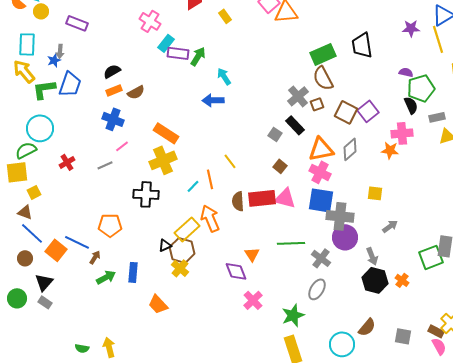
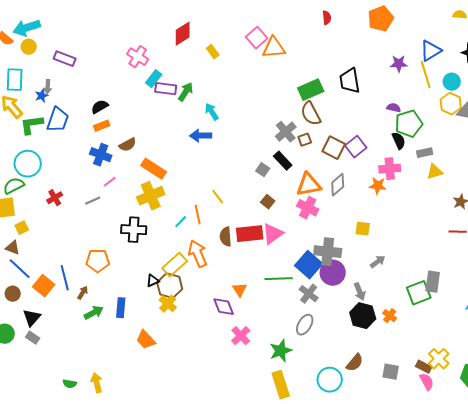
brown semicircle: (136, 92) -> (128, 145), moved
pink triangle: (285, 198) -> (273, 234), turned -50
blue square: (321, 200) -> (309, 265), moved, turned 32
blue line: (77, 242) -> (65, 278), turned 50

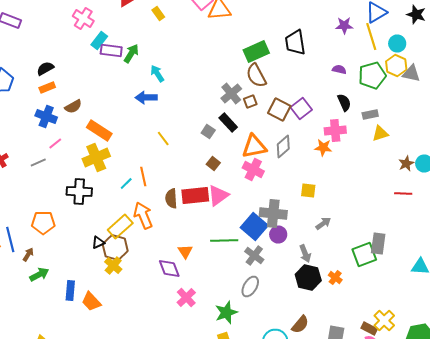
green pentagon: (409, 124) -> (372, 76), moved
yellow line: (218, 197) -> (163, 138), moved
purple circle: (333, 273) -> (278, 234), size x0.7
blue rectangle: (121, 308) -> (70, 290), moved

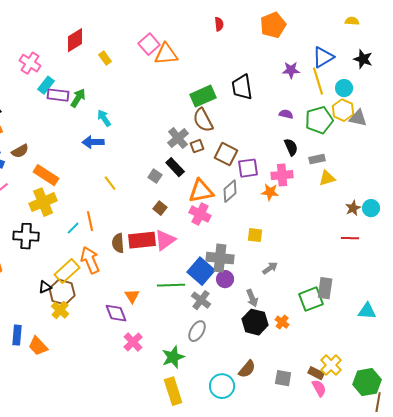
purple square: (301, 108) -> (248, 168), moved, turned 30

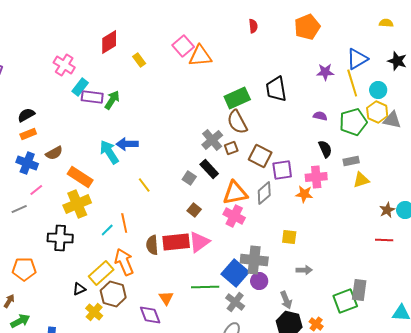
cyan arrow: (104, 118) -> (109, 152), moved, size x1.4
gray arrow: (270, 268) -> (304, 270), turned 35
brown hexagon: (62, 292) -> (113, 294), moved

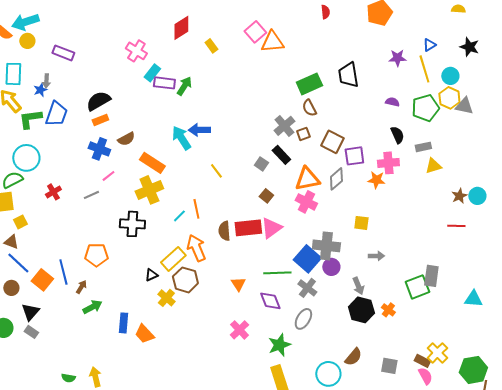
blue triangle: (357, 59) -> (429, 45), size x0.6
black semicircle: (26, 115) -> (98, 101), size x1.4
brown semicircle: (237, 122) -> (309, 108), size x0.7
purple diamond: (150, 315) -> (270, 301), moved

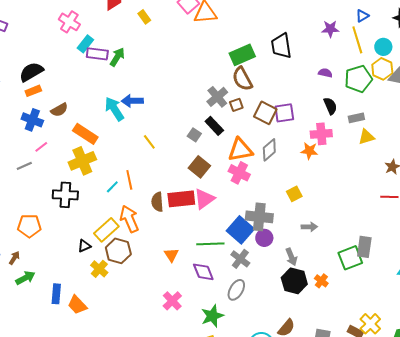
brown semicircle: (309, 108) -> (242, 79), size x1.4
purple square: (354, 156) -> (284, 113), moved
brown square: (266, 196) -> (199, 167), size x1.5
yellow square: (361, 223) -> (294, 194), turned -35

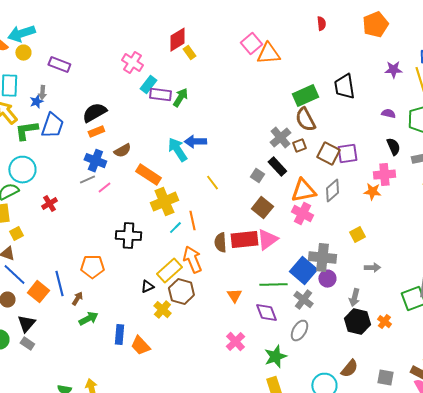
yellow rectangle: (144, 17) -> (189, 53), moved
yellow cross: (82, 161) -> (164, 202), moved
gray line: (24, 166) -> (87, 180), moved
gray arrow: (291, 257) -> (354, 298), turned 36

